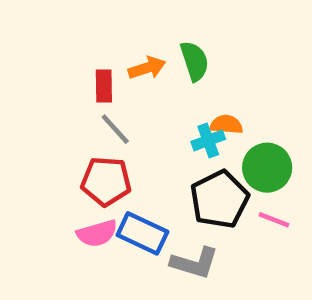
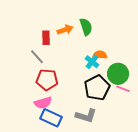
gray line: (115, 129) -> (37, 57), moved
cyan cross: (208, 140) -> (92, 62), turned -32
pink line: (274, 220) -> (123, 89), moved
blue rectangle: (142, 233) -> (51, 118), moved

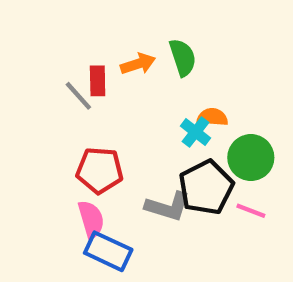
gray line: (37, 57) -> (78, 96), moved
pink line: (123, 89) -> (251, 211), moved
pink semicircle: (43, 103) -> (91, 219), turned -90
gray L-shape: (86, 116) -> (168, 207), moved

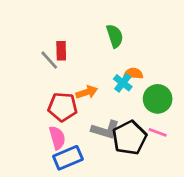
orange arrow: (138, 64) -> (87, 92), moved
black pentagon: (206, 187) -> (129, 138), moved
blue rectangle: (108, 251) -> (68, 158), turned -48

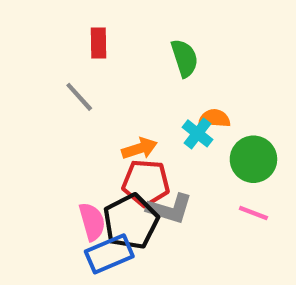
red rectangle: (61, 51) -> (99, 43), moved
red pentagon: (63, 107) -> (146, 183), moved
black pentagon: (129, 138) -> (131, 222), moved

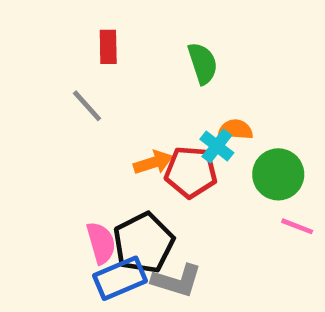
red pentagon: (146, 183) -> (191, 172), moved
gray L-shape: (170, 209) -> (177, 281), moved
pink line: (253, 213) -> (297, 226), moved

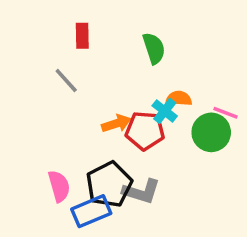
pink line: (297, 226) -> (226, 113), moved
pink semicircle: (101, 243) -> (59, 186), moved
gray L-shape: (177, 281) -> (141, 191), moved

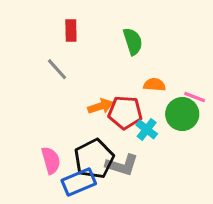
cyan cross: (165, 111) -> (147, 129), moved

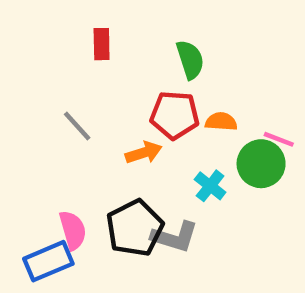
gray line: (57, 69) -> (77, 126), moved
red pentagon: (125, 112) -> (175, 115), moved
blue rectangle: (79, 182) -> (48, 261), moved

